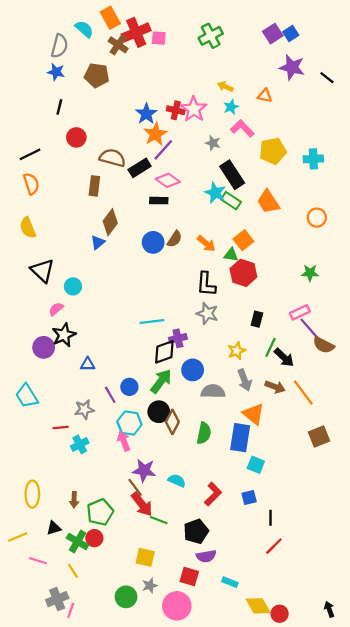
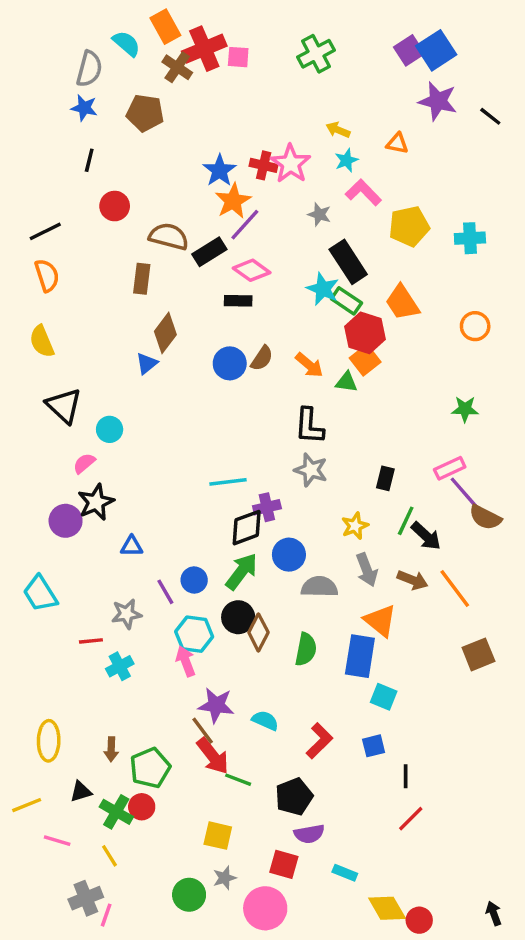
blue square: (291, 34) -> (436, 50), size x1.6
red hexagon: (243, 273) -> (365, 333), moved

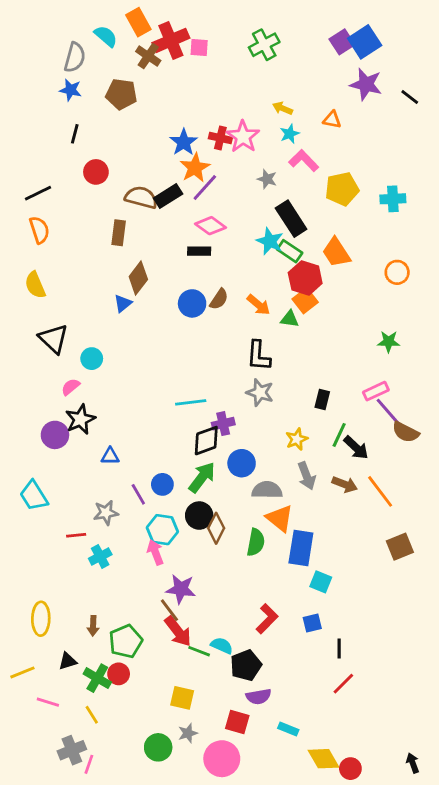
black rectangle: (209, 252) -> (168, 196), moved
orange triangle: (380, 621) -> (280, 518), moved
cyan semicircle: (265, 720) -> (222, 646), moved

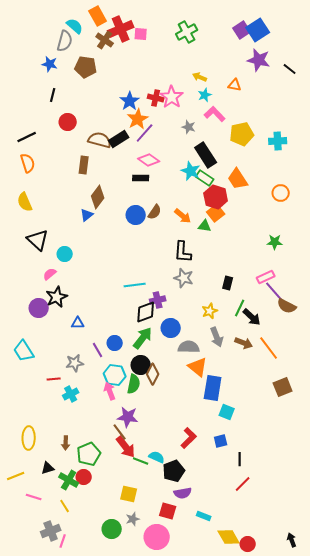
gray semicircle: (75, 57) -> (65, 41), moved
green semicircle: (256, 542) -> (134, 384), moved

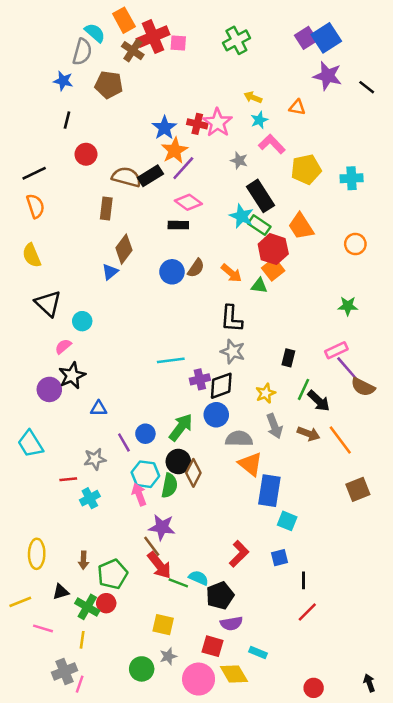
black diamond: (146, 312) -> (221, 386), moved
yellow line: (65, 506) -> (82, 640), turned 40
yellow diamond: (229, 537) -> (234, 674), moved

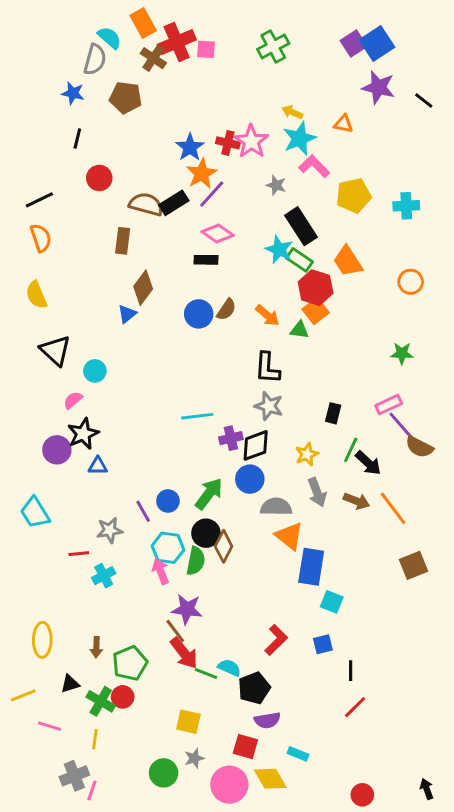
cyan star: (259, 120) -> (300, 139), size x1.6
blue triangle: (99, 408) -> (98, 466), moved

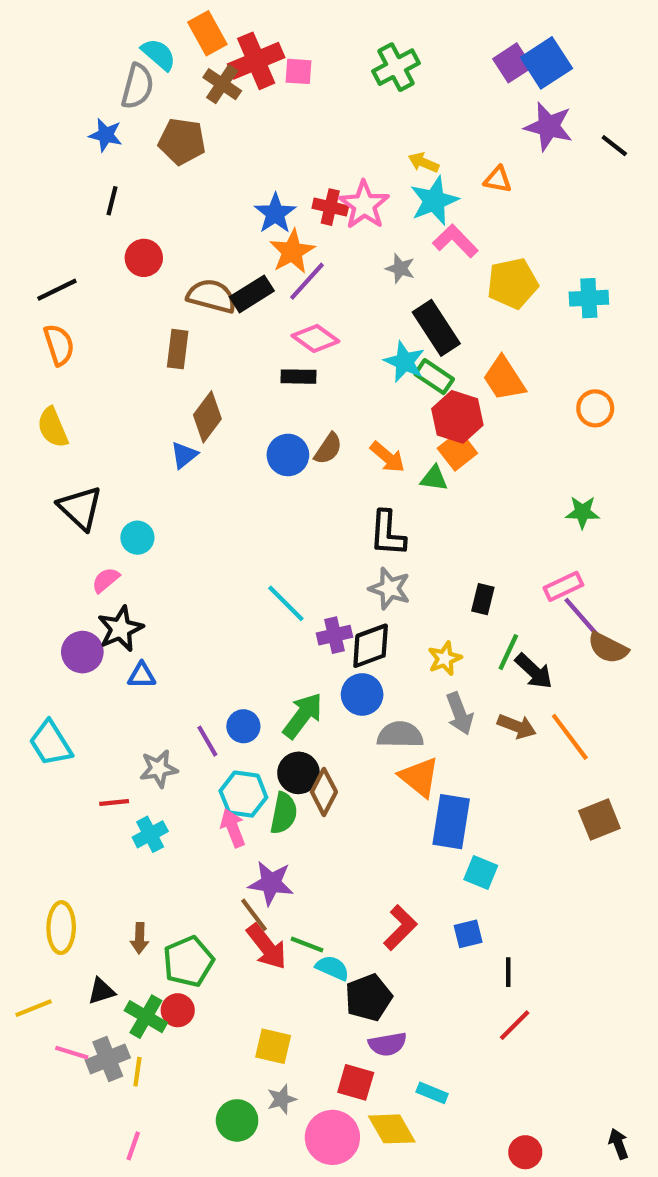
cyan line: (197, 416) -> (286, 603), turned 52
green line: (206, 673) -> (307, 945), moved
gray cross: (74, 776) -> (108, 1059), moved

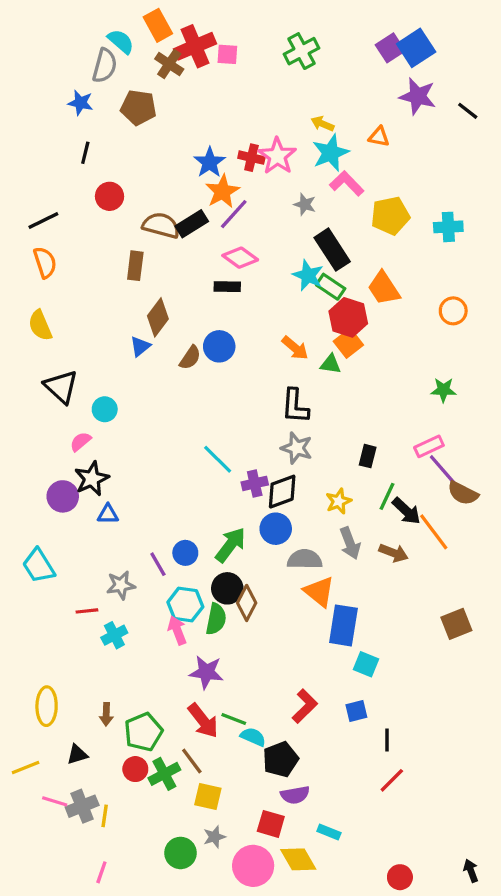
brown semicircle: (328, 449) -> (190, 358), moved
orange line: (570, 737) -> (434, 532), moved
brown line: (254, 915) -> (192, 761), moved
green cross: (146, 1017) -> (164, 774), moved, turned 32

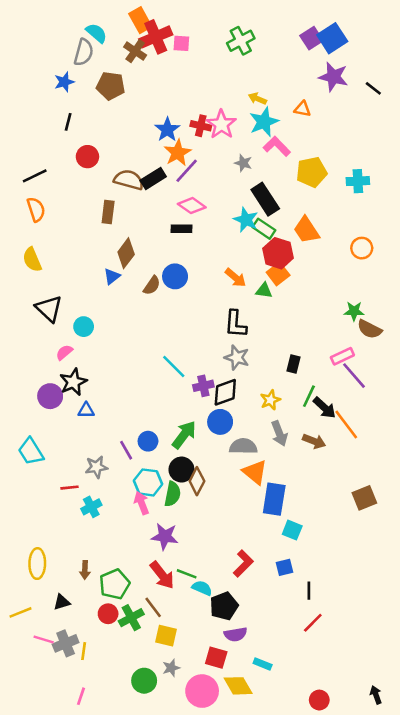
orange rectangle: (158, 25) -> (140, 20), moved
blue star: (80, 103) -> (64, 82), turned -30
brown semicircle: (463, 493) -> (369, 329), moved

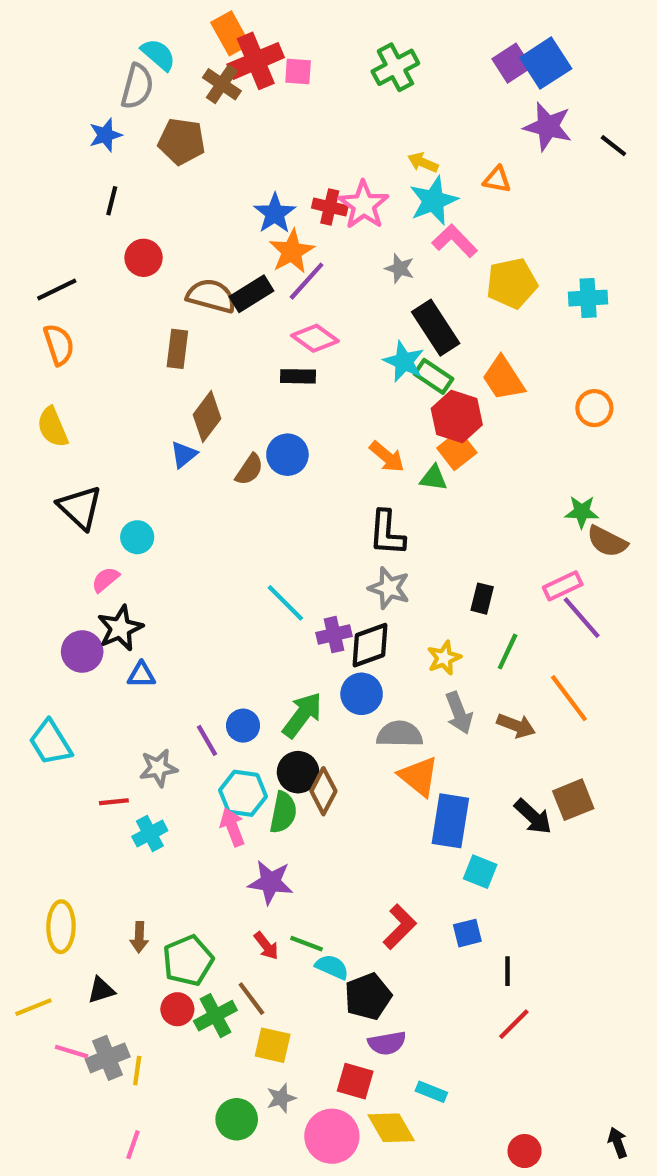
black arrow: (324, 408) -> (533, 817), moved
brown square: (364, 498) -> (573, 800), moved
red arrow: (162, 575) -> (266, 946), size x0.6

